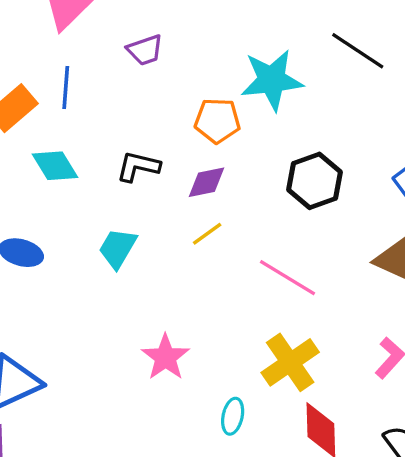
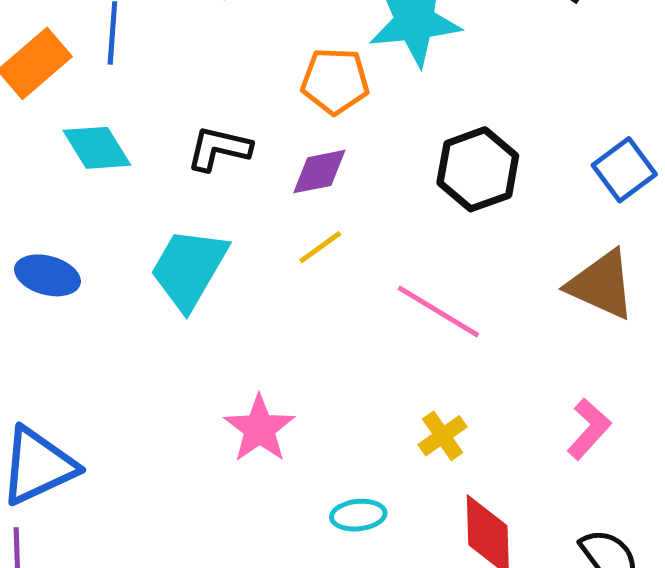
cyan trapezoid: (118, 248) -> (189, 269), size x1.4
yellow cross: (290, 362) -> (443, 436), size x0.6
cyan ellipse: (233, 416) -> (358, 515), turned 72

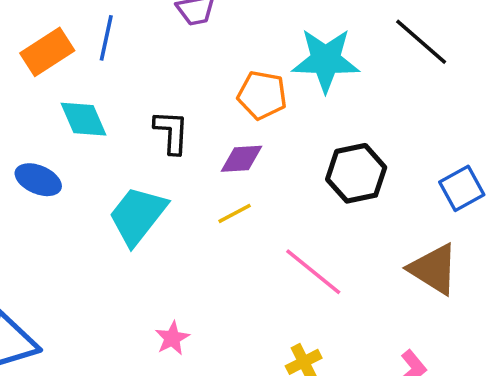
black L-shape: (219, 149) -> (171, 132), turned 72
blue ellipse: (47, 275) -> (38, 180), moved
pink star: (259, 429) -> (172, 338), size x0.7

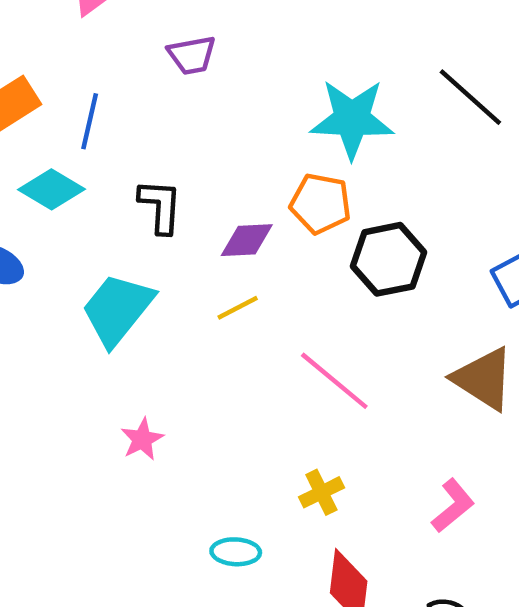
blue line: (106, 38) -> (90, 121), moved
orange pentagon: (262, 95) -> (321, 204), moved
cyan diamond: (83, 119) -> (52, 189), turned -36
pink star: (172, 338) -> (142, 439), moved

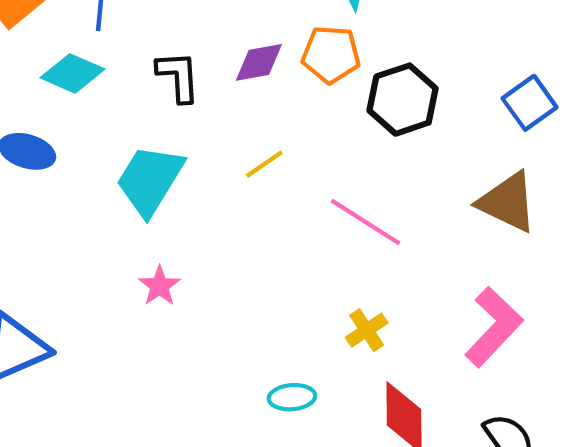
purple diamond: (247, 240) -> (259, 62), moved
pink star: (142, 439) -> (160, 286), moved
pink L-shape: (453, 506) -> (494, 327), size x1.5

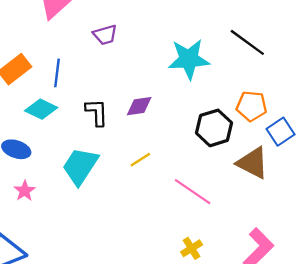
orange pentagon: (331, 54) -> (252, 106), moved
brown triangle: (508, 202) -> (253, 163), moved
pink star: (160, 286) -> (25, 191), moved

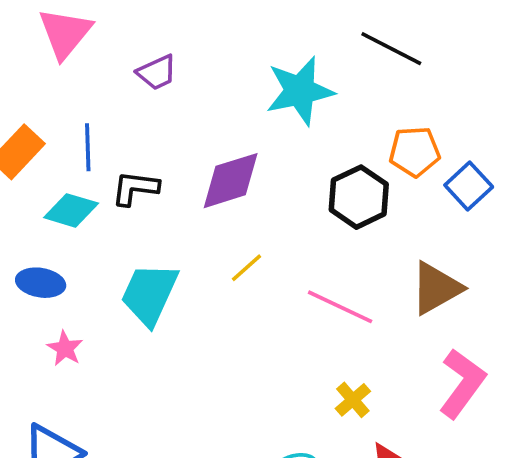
purple diamond: (139, 106) -> (231, 181), size x1.5
black L-shape: (97, 112) -> (135, 188), moved, turned -72
brown triangle: (253, 163) -> (436, 288), moved, turned -48

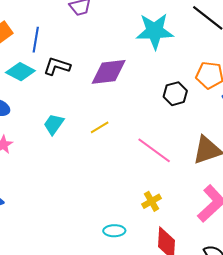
black hexagon: (359, 197) -> (175, 94), size x0.7
yellow line: (246, 268) -> (100, 127), moved
cyan trapezoid: (149, 294) -> (54, 124), size x0.6

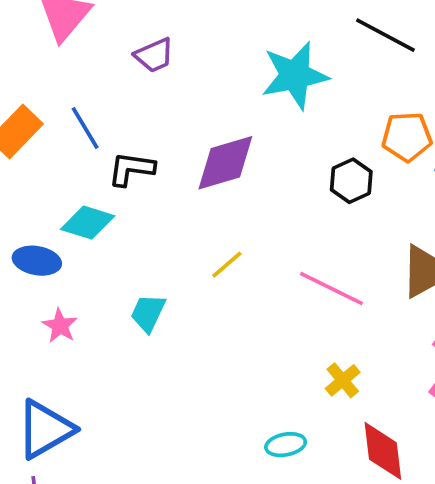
blue line: (36, 40) -> (85, 128), turned -30
cyan diamond: (20, 72) -> (88, 223), moved
cyan trapezoid: (54, 124) -> (148, 313), moved

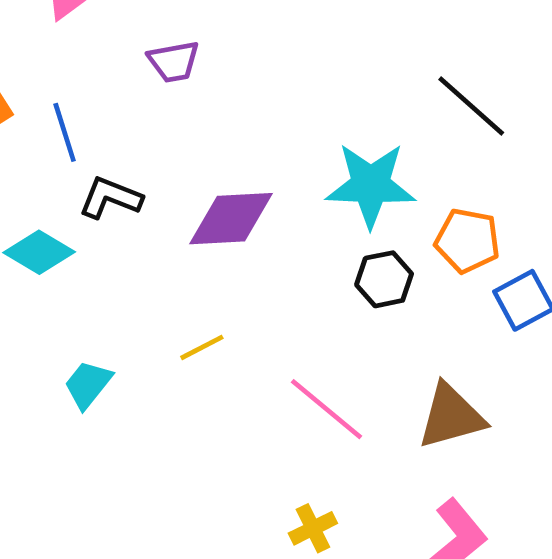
cyan star: (295, 75) -> (371, 185), moved

